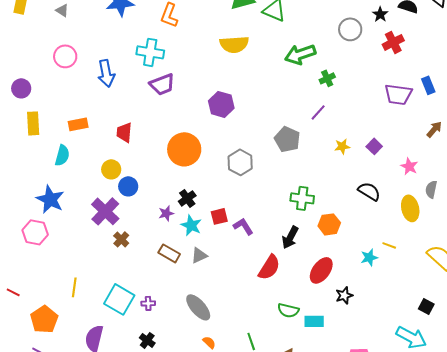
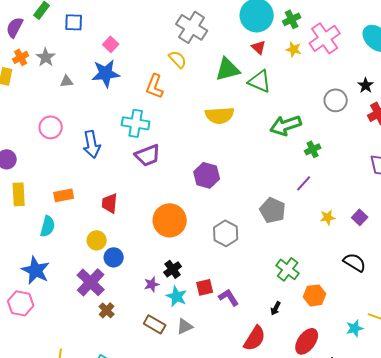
gray triangle: (62, 10) -> (67, 81), moved, turned -40
green cross: (302, 198) -> (288, 269), turned 30
black arrow: (290, 237) -> (276, 308), size x0.6

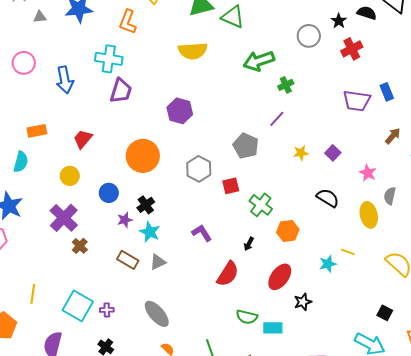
purple trapezoid: (148, 155) -> (121, 91), turned -52
red trapezoid: (110, 203) -> (83, 139), turned 35
blue circle: (114, 257) -> (109, 193), moved
red square: (205, 287) -> (231, 186), moved

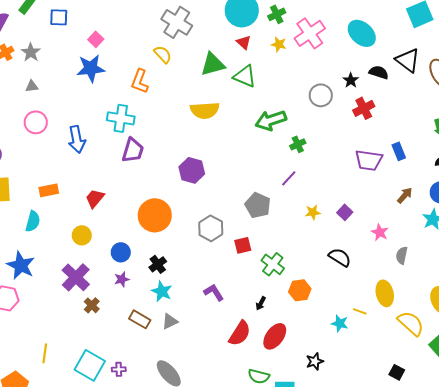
gray triangle: (40, 17) -> (32, 86), moved
yellow ellipse: (369, 215) -> (385, 293), moved
purple star: (125, 220) -> (122, 279), moved
cyan star: (328, 264) -> (340, 323), turned 30
red ellipse: (280, 277) -> (275, 336), moved

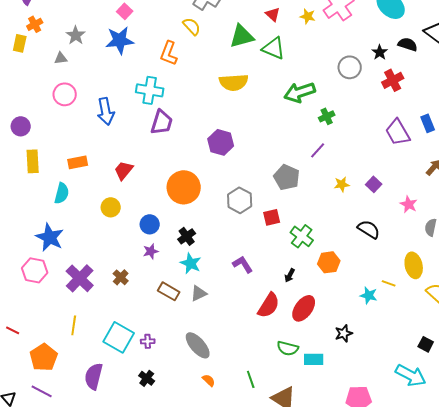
gray star: (31, 52) -> (76, 35), moved
purple trapezoid: (369, 160) -> (398, 132), turned 52
purple cross: (76, 277) -> (80, 278), moved

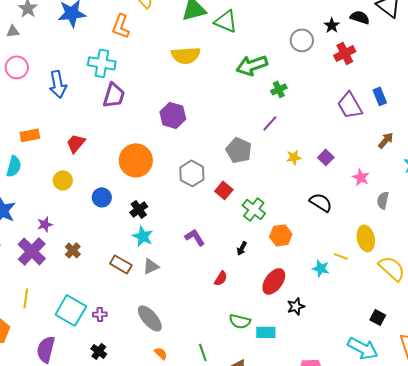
red square: (272, 217) -> (224, 190), turned -36
purple star: (151, 251) -> (45, 224), moved
red semicircle: (269, 305) -> (221, 278), size x0.6
red ellipse: (304, 308) -> (274, 281), moved

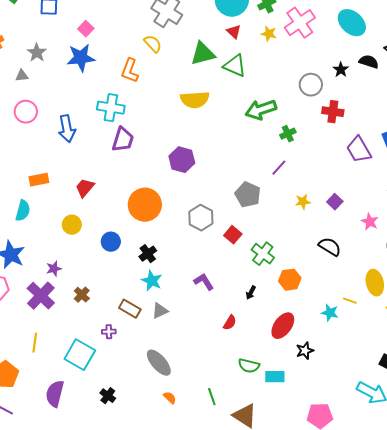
red cross: (345, 53) -> (333, 112), moved, turned 35
purple cross: (100, 314) -> (109, 332), moved

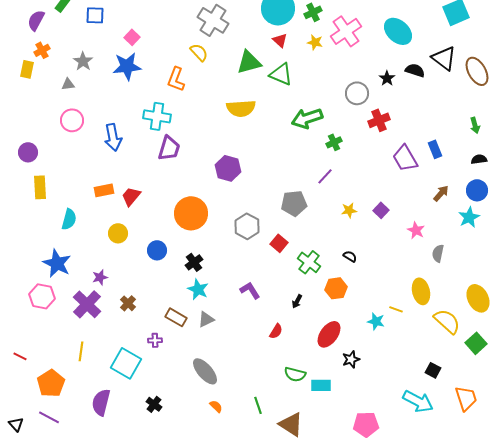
red cross: (333, 112) -> (379, 120), turned -30
orange rectangle: (39, 180) -> (104, 190), moved
gray pentagon: (248, 195) -> (294, 203), turned -30
black semicircle: (330, 247) -> (350, 256), moved, size x0.6

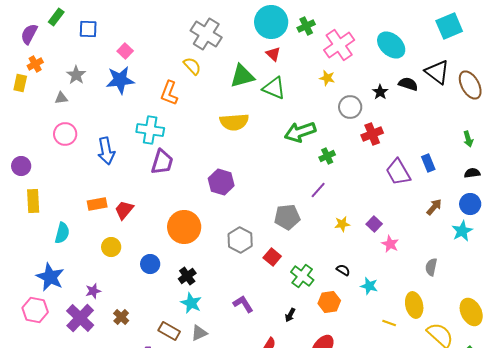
yellow star: (315, 42) -> (327, 78), moved
pink star: (416, 230) -> (390, 244), moved
cyan star: (376, 321) -> (369, 286), moved

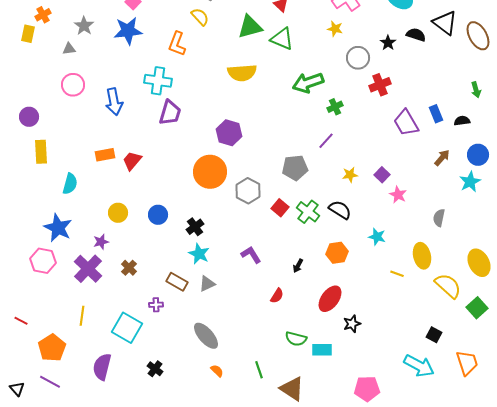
black semicircle: (472, 173) -> (462, 121), moved
orange circle: (184, 227) -> (210, 172), moved
yellow circle: (111, 247) -> (118, 213), moved
black semicircle: (343, 270) -> (340, 210), moved, size x1.6
green cross: (302, 276) -> (308, 212), moved

